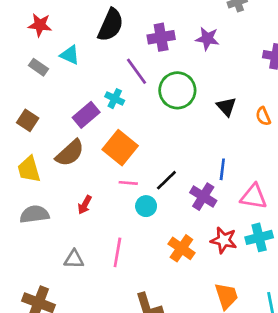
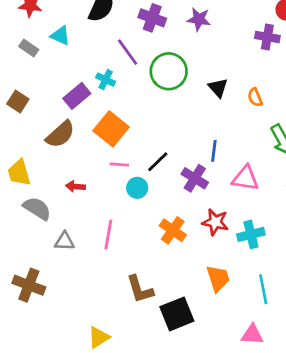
purple cross: (161, 37) -> (152, 18), turned 30
yellow trapezoid: (29, 169) -> (19, 173), moved
red arrow: (85, 205) -> (75, 186), turned 66
gray semicircle: (34, 214) -> (37, 208), moved, turned 40
cyan cross: (259, 237) -> (251, 234), moved

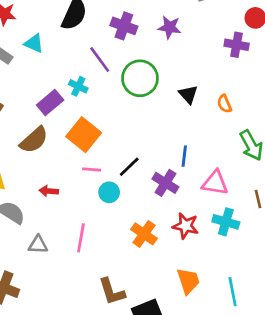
cyan cross: (251, 234) -> (226, 222), moved, turned 30

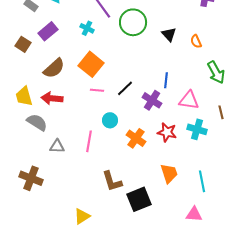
purple rectangle: (50, 102) -> (48, 31), moved
red arrow: (49, 191) -> (52, 98), moved, size x1.5
cyan circle: (109, 192) -> (110, 120), moved

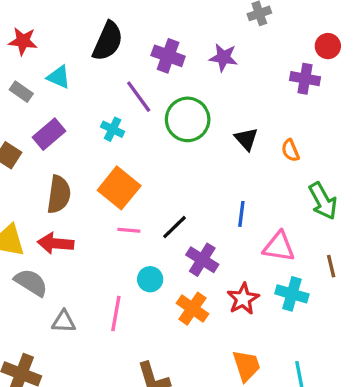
brown semicircle: (54, 68) -> (59, 194), turned -40
purple cross: (152, 100) -> (202, 260), moved
red star: (167, 132) -> (243, 299), turned 30

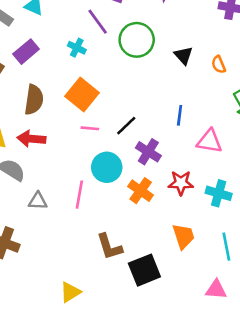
cyan circle: (150, 279) -> (107, 167), size x1.5
cyan cross: (292, 294) -> (219, 193), moved
red star: (243, 299) -> (181, 183), turned 30

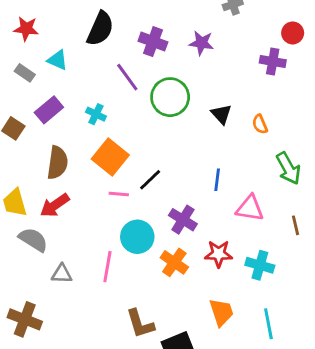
cyan cross: (77, 48) -> (96, 114), moved
black line: (126, 126) -> (150, 180), moved
red arrow: (31, 139) -> (55, 205), turned -40

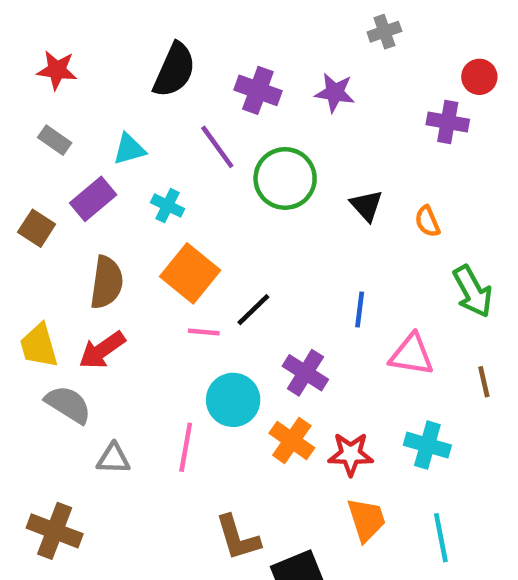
cyan triangle: (58, 60) -> (129, 149), moved, turned -40
red star: (219, 254) -> (351, 454), moved

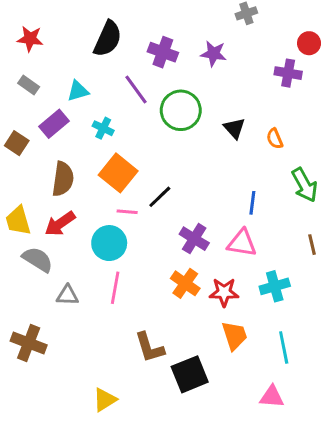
blue line: (360, 310) -> (252, 203), moved
pink triangle: (412, 355) -> (242, 243), moved
cyan circle: (233, 400) -> (109, 243), moved
cyan cross: (427, 445) -> (275, 286), turned -32

